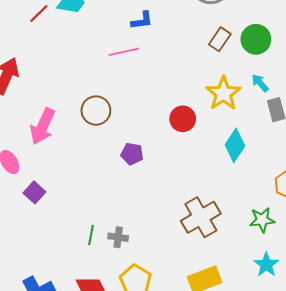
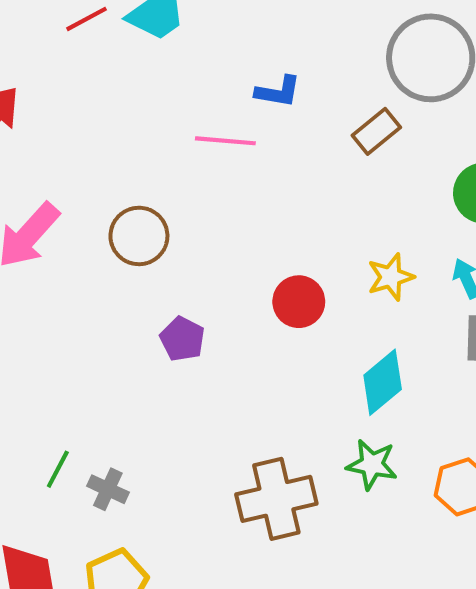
brown rectangle: (220, 39) -> (376, 131), moved
yellow star: (223, 93) -> (391, 277), size x0.7
green star: (262, 220) -> (372, 465), moved

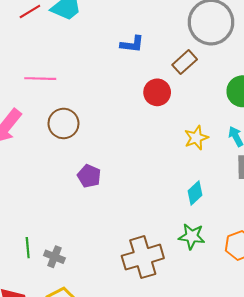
pink line: (225, 141) -> (40, 79), moved
red circle: (299, 302) -> (157, 92), moved
cyan diamond: (383, 382) -> (195, 193), size x0.7
green line: (58, 469) -> (28, 248), turned -30

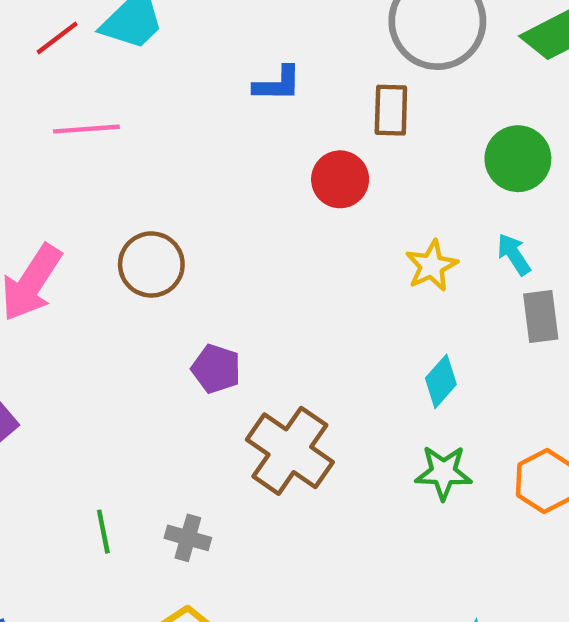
brown rectangle: (185, 62) -> (391, 110), turned -40
pink line: (40, 79) -> (86, 129), moved
gray cross: (54, 257) -> (188, 538), moved
brown cross: (143, 257) -> (290, 451), moved, turned -33

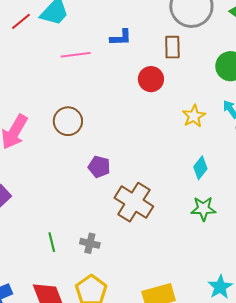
pink line: (86, 129) -> (76, 55), moved

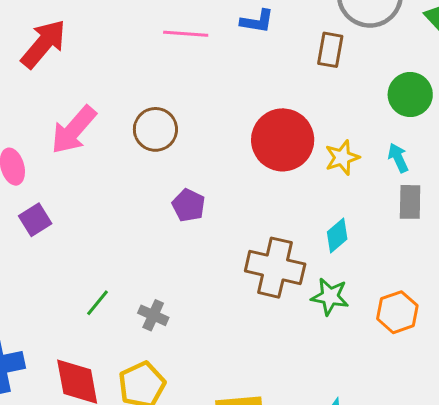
red circle: (151, 79) -> (283, 140), moved, size x1.6
brown cross: (134, 202) -> (275, 268), moved, turned -30
green line: (52, 242) -> (97, 303), turned 42

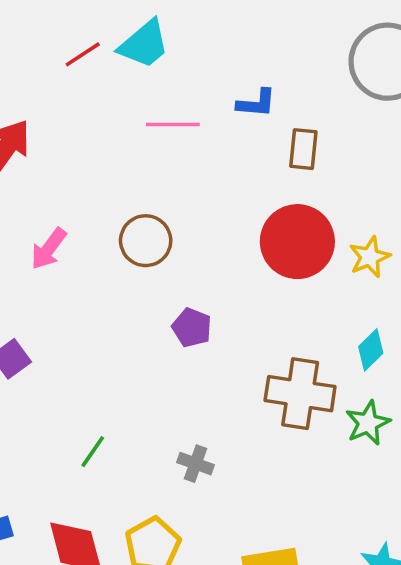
brown rectangle: (330, 50) -> (303, 149), moved
pink arrow: (74, 130) -> (49, 249), size x0.7
green star: (330, 297) -> (368, 423), turned -30
gray cross: (153, 315) -> (196, 464), moved

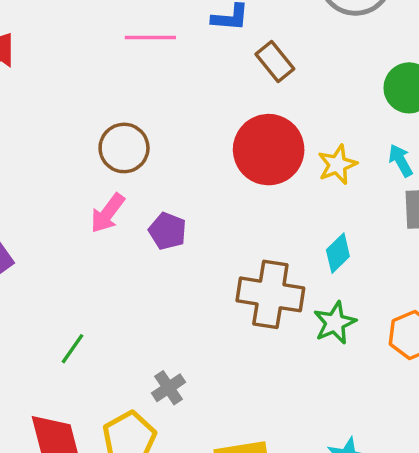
brown rectangle: (303, 149) -> (275, 61), turned -45
pink arrow: (49, 249) -> (108, 213), moved
gray cross: (196, 464) -> (169, 388), moved, turned 36

